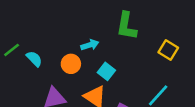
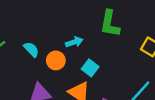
cyan semicircle: (34, 59) -> (31, 49), moved

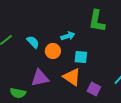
cyan square: (90, 68) -> (81, 57), turned -32

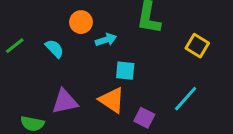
orange circle: (53, 51) -> (81, 22), moved

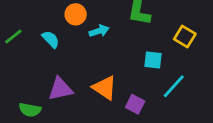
cyan square: (125, 71) -> (153, 60), moved

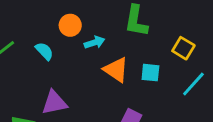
cyan line: (174, 86) -> (193, 84), moved
orange triangle: (105, 88) -> (116, 70), moved

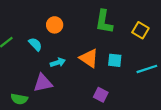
cyan arrow: (95, 42) -> (58, 62), moved
yellow square: (183, 48) -> (140, 30), moved
cyan line: (193, 84) -> (147, 69), turned 30

